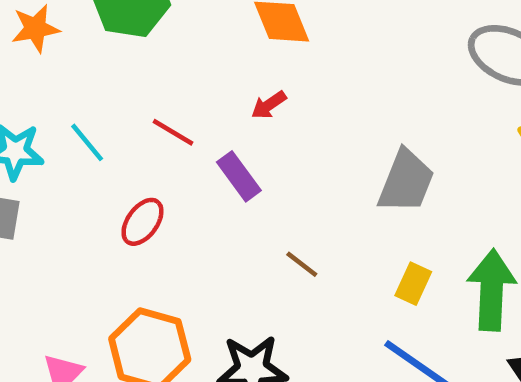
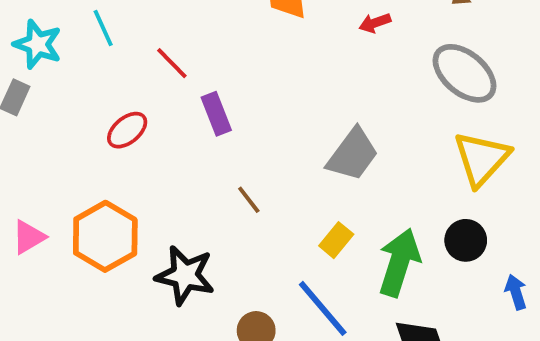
red arrow: (269, 105) -> (375, 23), moved
cyan line: (87, 142) -> (103, 28), moved

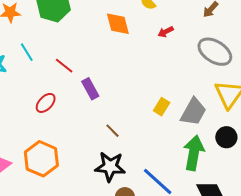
gray trapezoid: (353, 155) -> (193, 112), moved
yellow rectangle: (336, 240) -> (162, 107), moved
black star: (185, 275) -> (110, 167), moved

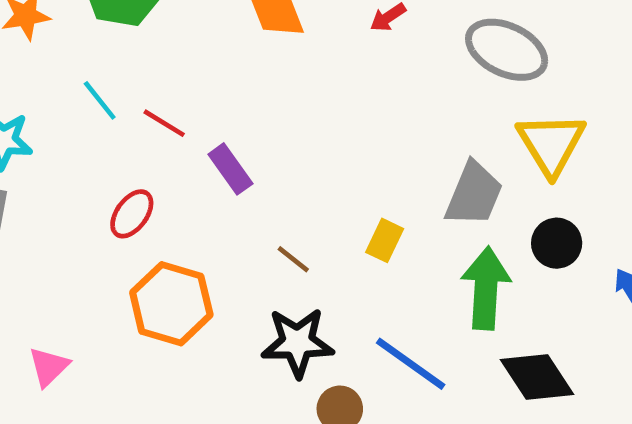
cyan line: (27, 52) -> (100, 100), moved
yellow rectangle: (162, 107) -> (385, 240), moved
orange hexagon: (41, 159) -> (171, 304), moved

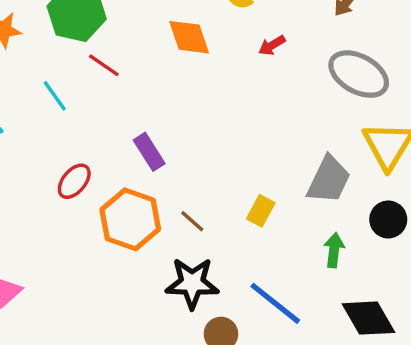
red line: (164, 123) -> (104, 65), moved
green arrow: (486, 288) -> (334, 250), size x0.6
orange hexagon: (171, 304) -> (130, 219), moved

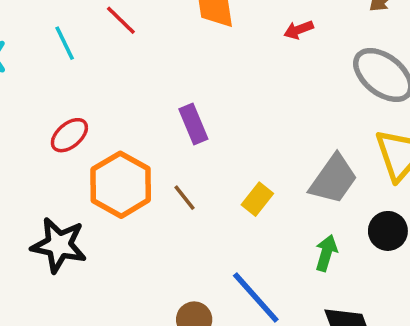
purple rectangle: (149, 152) -> (193, 124), moved
black star: (192, 283) -> (59, 245), moved

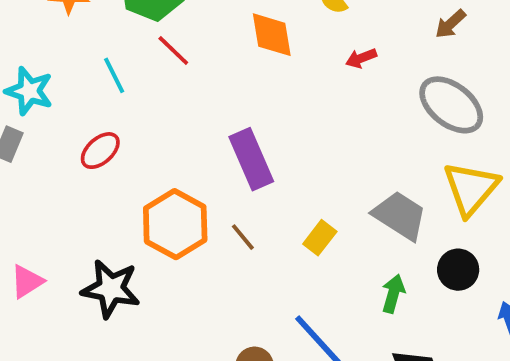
purple rectangle: (193, 124) -> (251, 159), size x1.4
red ellipse: (69, 135) -> (100, 151), moved
gray trapezoid: (333, 179) -> (400, 216), turned -92

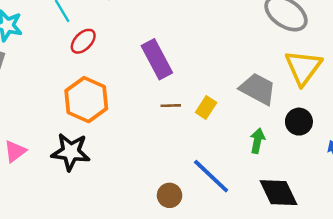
red ellipse: (100, 151) -> (83, 41), moved
orange hexagon: (175, 224) -> (86, 100), moved
brown line: (243, 237) -> (171, 106), moved, turned -48

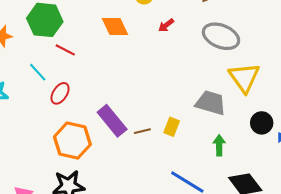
purple rectangle: (157, 59) -> (112, 121), moved
black circle: (299, 122) -> (262, 123), moved

